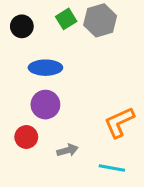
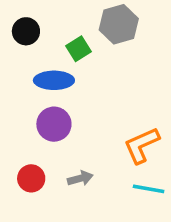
green square: (66, 19) -> (78, 49), moved
red circle: (26, 137) -> (31, 178), moved
cyan line: (112, 168) -> (149, 189), moved

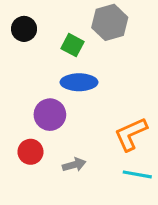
green square: (78, 49) -> (73, 45), turned -30
blue ellipse: (54, 80) -> (79, 82), moved
red circle: (31, 178) -> (30, 152), moved

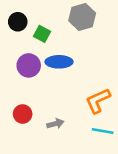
green square: (73, 45) -> (42, 34), moved
purple circle: (50, 115) -> (29, 65), moved

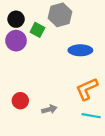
gray hexagon: (82, 17) -> (60, 15), moved
blue ellipse: (59, 62) -> (80, 50), moved
purple circle: (29, 65) -> (16, 41), moved

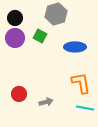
green square: (37, 30) -> (40, 36), moved
orange L-shape: (87, 89) -> (81, 83), turned 105

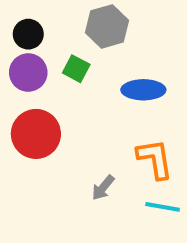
red circle: (19, 94) -> (36, 134), moved, size x1.6
gray arrow: (46, 102) -> (103, 188), moved, turned 144

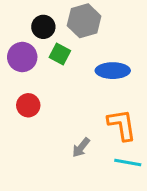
black circle: (28, 34) -> (43, 27), moved
red circle: (36, 134) -> (28, 105), size x0.6

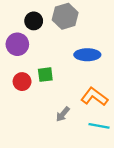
green square: (60, 54) -> (45, 75), moved, turned -35
orange L-shape: (122, 125) -> (94, 97), turned -44

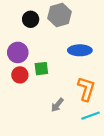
purple circle: (17, 44) -> (18, 52), moved
orange L-shape: (94, 97) -> (86, 89), turned 70
cyan line: (99, 126) -> (91, 116), turned -30

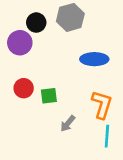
purple circle: (18, 52) -> (20, 43), moved
green square: (41, 69) -> (49, 96), moved
cyan line: (91, 116) -> (107, 136), turned -66

